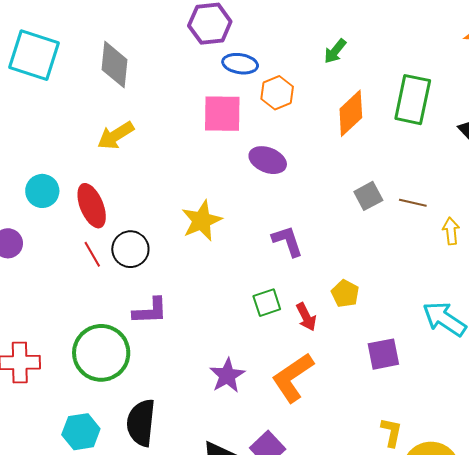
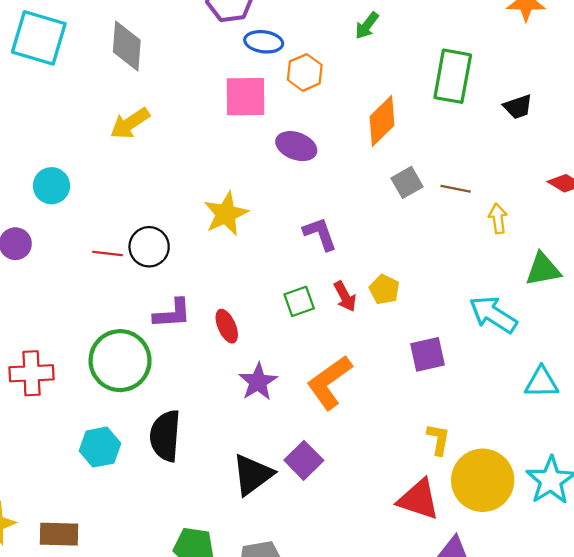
orange diamond: (351, 113) -> (382, 121), moved
red ellipse: (92, 206) -> (227, 326), moved, size x0.7
red line: (92, 254) -> (108, 253), turned -52
red arrow: (306, 317) -> (345, 296), moved

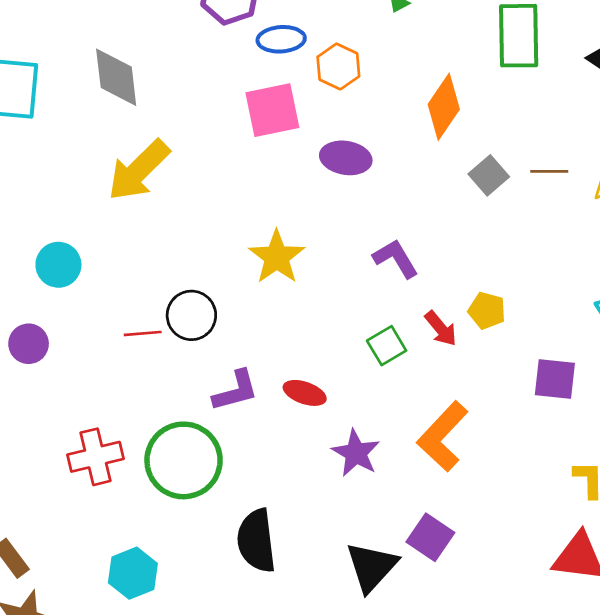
yellow arrow: (130, 123) -> (139, 170), size x1.4
red ellipse: (227, 326) -> (305, 393), turned -36
purple square: (428, 354) -> (555, 379), turned 30
red cross: (32, 373) -> (95, 457), moved
cyan hexagon: (100, 447) -> (133, 573), moved

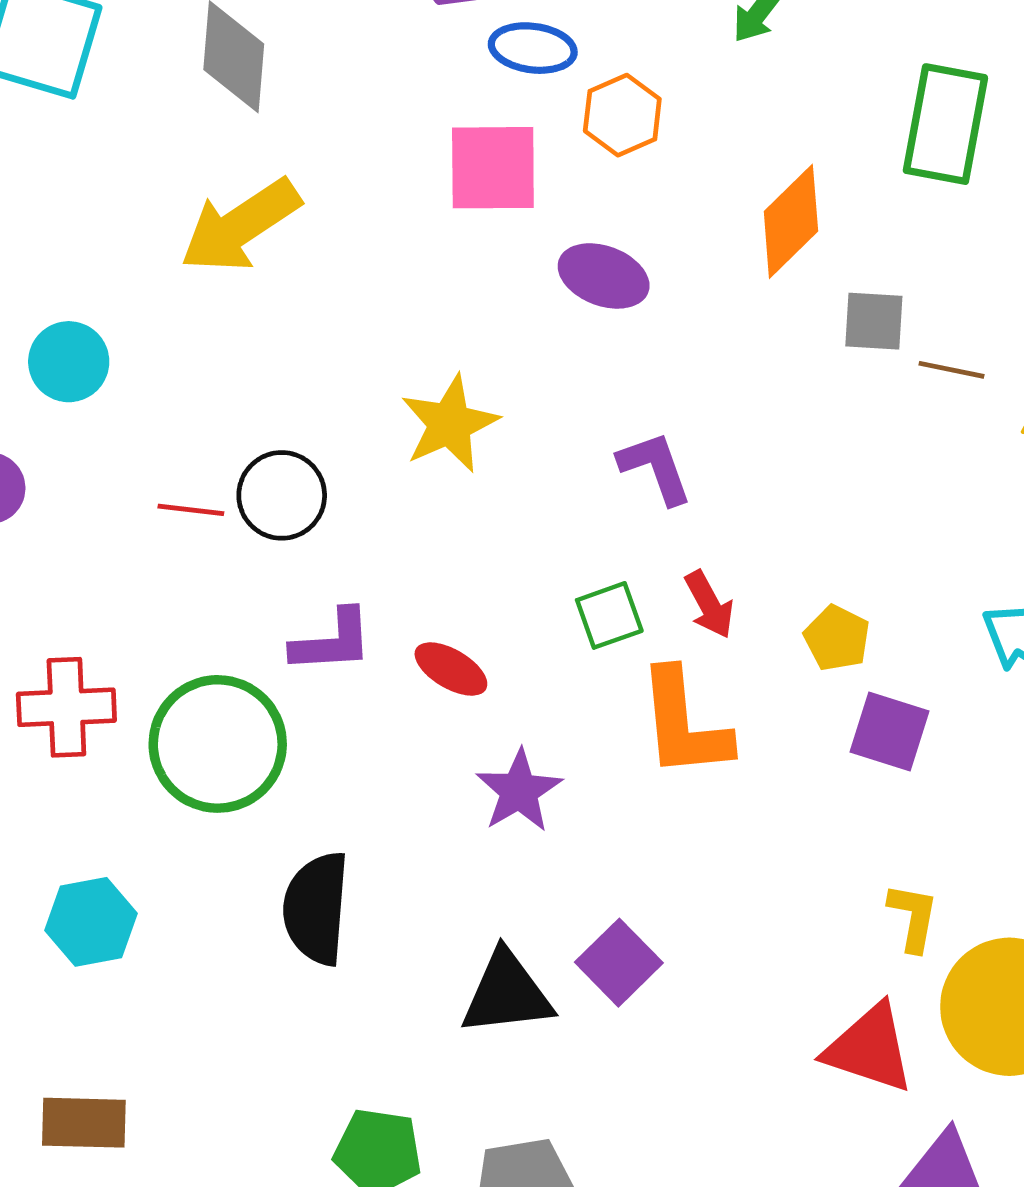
gray square: (489, 175) -> (874, 321), moved, turned 33
yellow pentagon: (487, 311) -> (837, 638), moved
orange L-shape: (443, 436) -> (684, 724), moved, turned -60
black triangle: (372, 567) -> (507, 993), turned 30

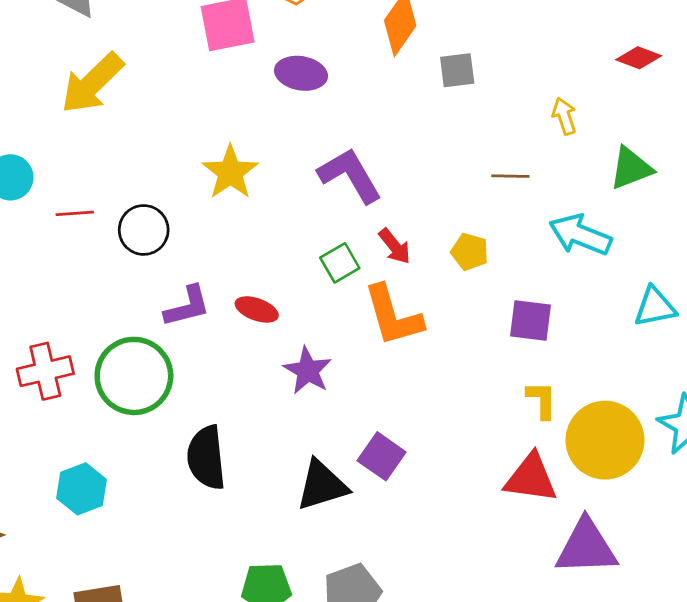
brown line: (952, 370) -> (510, 176), moved
purple L-shape: (655, 468) -> (350, 175), size x1.4
red line: (191, 510) -> (75, 213), moved
purple square: (889, 732) -> (531, 320), moved

